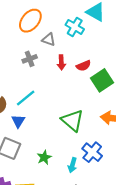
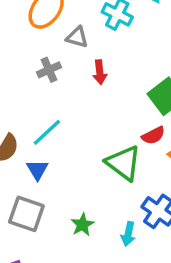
red semicircle: (84, 66) -> (153, 135), moved

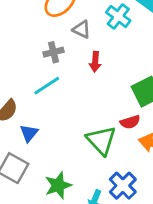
cyan line: (47, 132) -> (47, 86), moved
green star: (82, 225) -> (58, 185), size x1.4

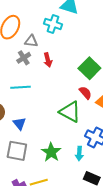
gray cross: (54, 52) -> (24, 58), moved
cyan line: (47, 86) -> (20, 87), turned 48
red semicircle: (130, 122) -> (85, 93), turned -96

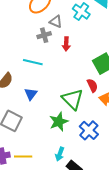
blue triangle: (19, 124) -> (31, 94), moved
green star: (51, 152) -> (59, 122), moved
cyan arrow: (79, 154) -> (60, 154), moved

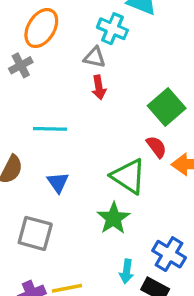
gray triangle: (56, 22) -> (95, 57), moved
gray cross: (44, 35) -> (21, 65), moved
blue cross: (89, 130) -> (169, 254), moved

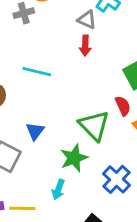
blue triangle: (58, 182) -> (35, 131), moved
blue cross: (169, 254) -> (116, 179), moved
cyan arrow: (126, 271) -> (58, 190), moved

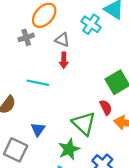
gray triangle: (87, 20) -> (62, 40), moved
red arrow: (85, 46) -> (64, 60), moved

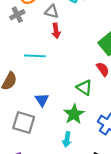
green triangle: (84, 123) -> (84, 88), size x0.7

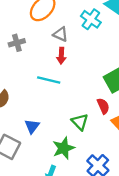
gray cross: (17, 15) -> (17, 43), moved
cyan line: (35, 56) -> (49, 80), moved

